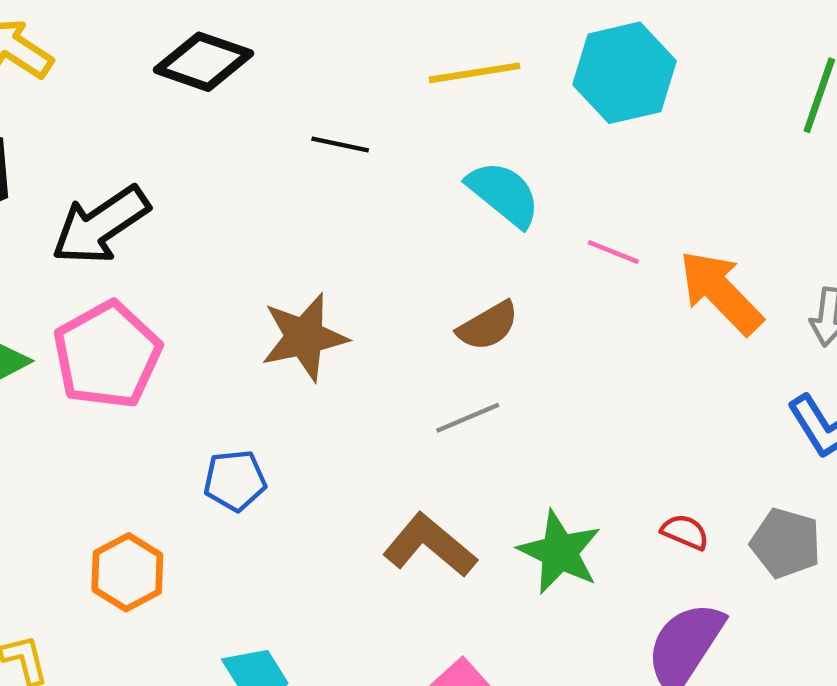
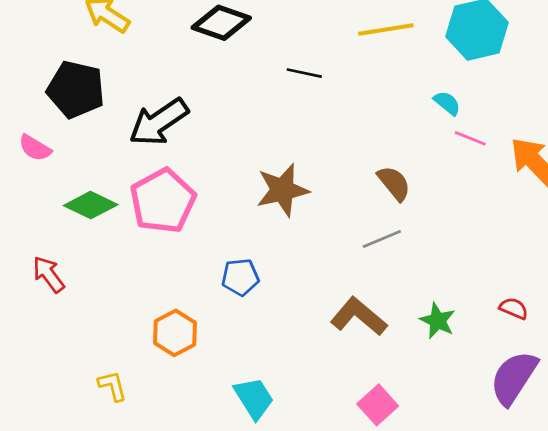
cyan semicircle: (504, 194) -> (447, 103), moved, size x0.6
brown semicircle: (488, 326) -> (394, 183), turned -99
green star: (560, 552) -> (438, 321), size x0.7

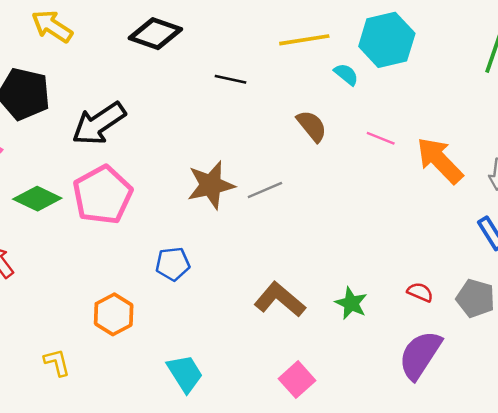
cyan semicircle: (447, 103) -> (346, 74), moved
brown semicircle: (394, 183) -> (312, 126), moved
gray line: (382, 239) -> (265, 190), moved

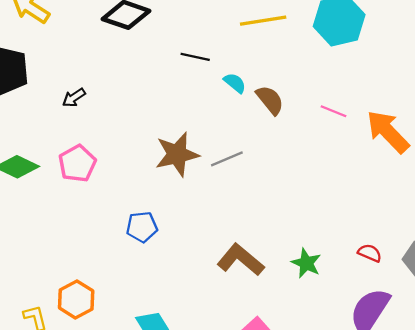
cyan semicircle: (346, 74) -> (235, 83), moved
black arrow: (99, 124) -> (74, 98), size x0.5
pink pentagon: (103, 195) -> (77, 163), size x0.7
orange hexagon: (114, 314) -> (76, 299), moved

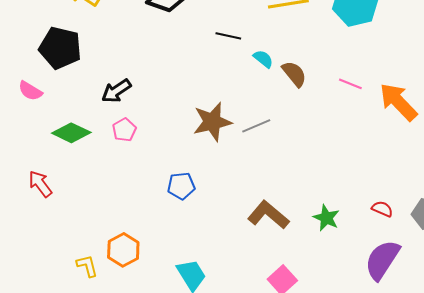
black arrow: (74, 98) -> (116, 91), moved, size x1.4
pink pentagon: (77, 163) -> (124, 130), size x0.7

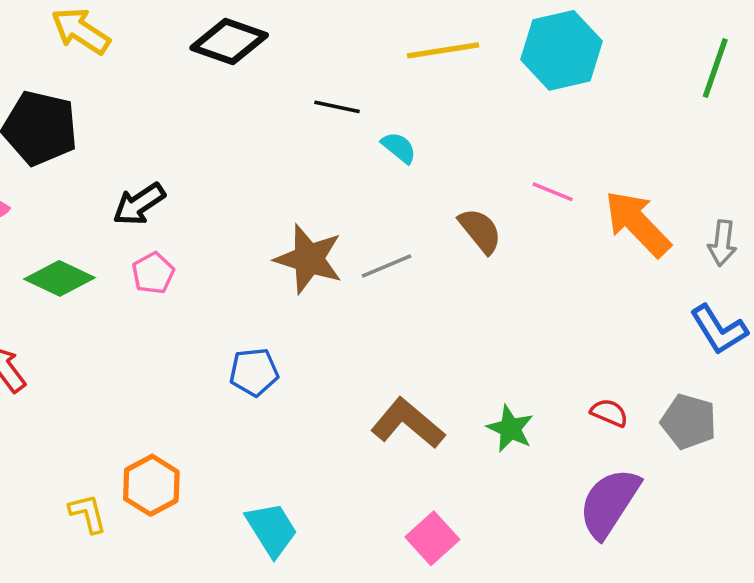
brown semicircle: (294, 74) -> (480, 231), moved
brown star: (212, 122) -> (309, 259), turned 30

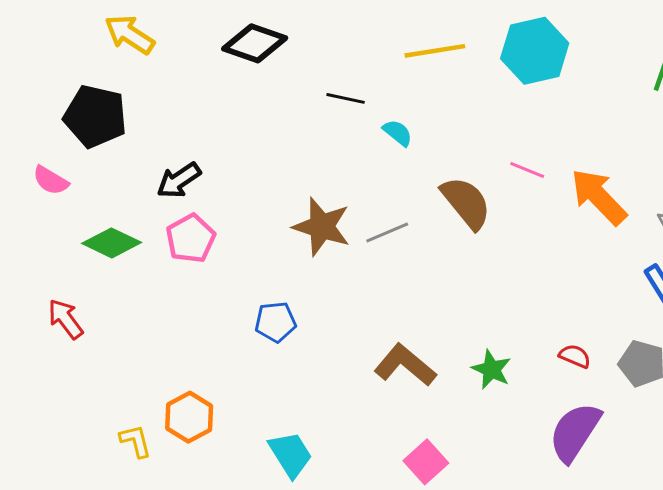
brown semicircle: (480, 231) -> (466, 203), size x1.4
pink pentagon: (153, 273) -> (191, 238), size x1.4

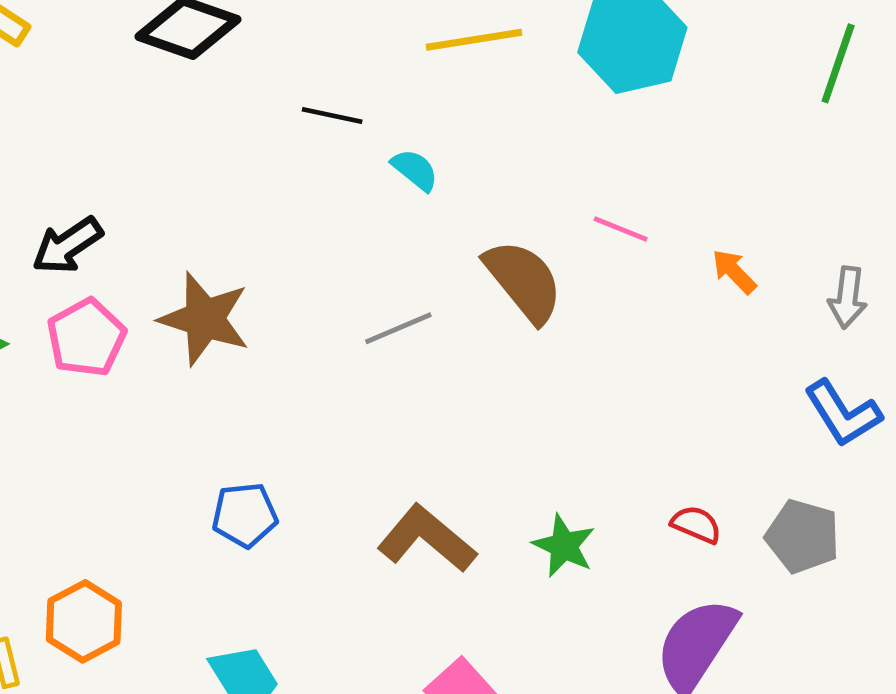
orange arrow: (599, 197) -> (734, 272), size x0.5
brown star: (322, 227) -> (204, 319), moved
blue pentagon: (276, 322) -> (245, 515), moved

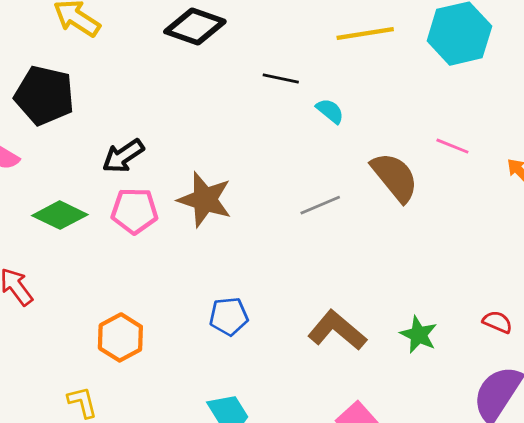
pink pentagon: (86, 338) -> (134, 211), turned 30
orange hexagon: (84, 621) -> (120, 337), moved

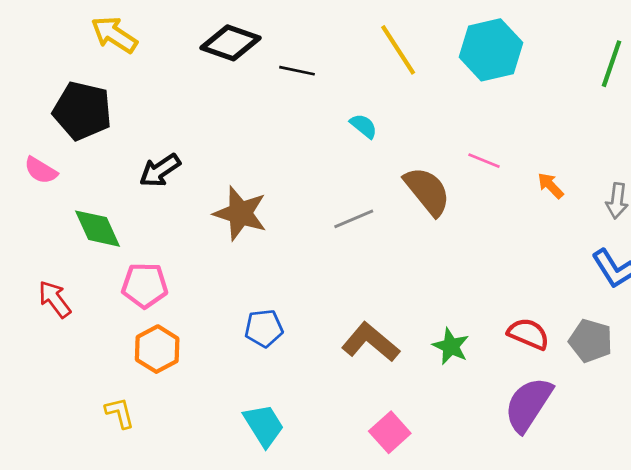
yellow line: (365, 34) -> (398, 50), turned 66
black line: (281, 79) -> (297, 71), moved
pink pentagon: (134, 211) -> (145, 285), moved
green diamond: (60, 215) -> (98, 229), turned 40
red semicircle: (497, 322) -> (528, 334), size x1.4

